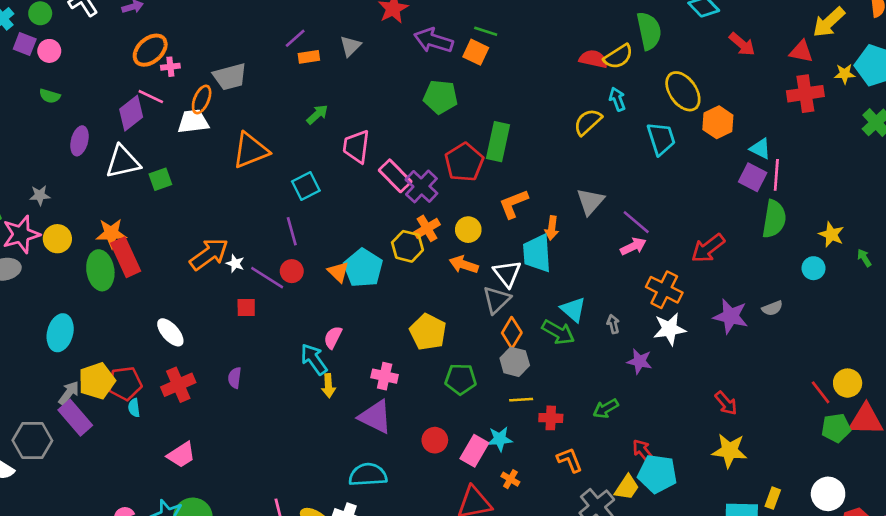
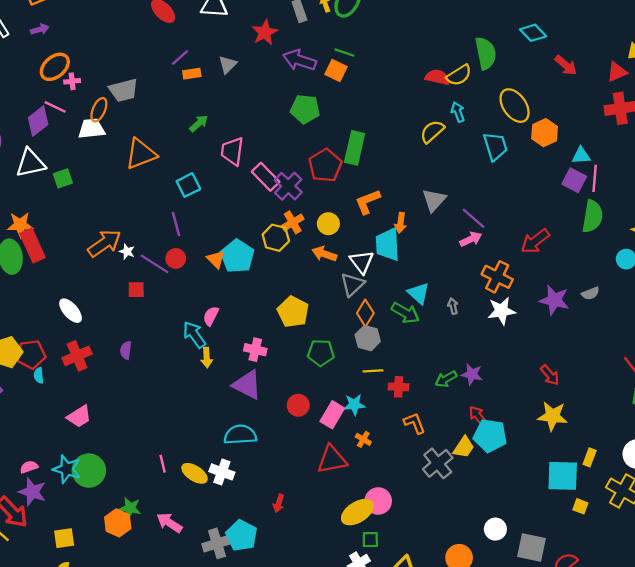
red triangle: (801, 52) -> (617, 72), turned -35
cyan triangle: (760, 149) -> (581, 156), turned -30
purple star: (639, 361) -> (472, 374), moved

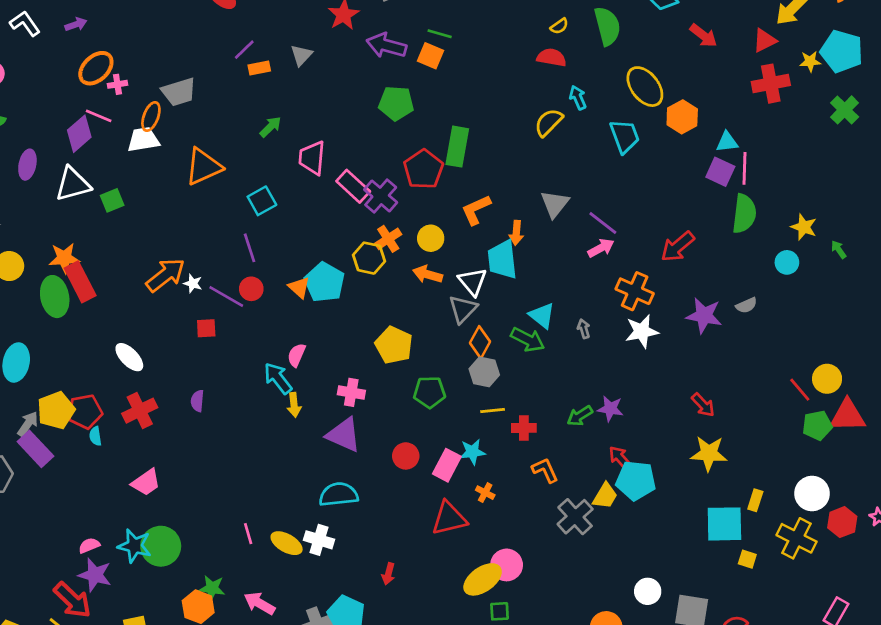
yellow semicircle: (459, 75) -> (559, 26), moved, size x0.6

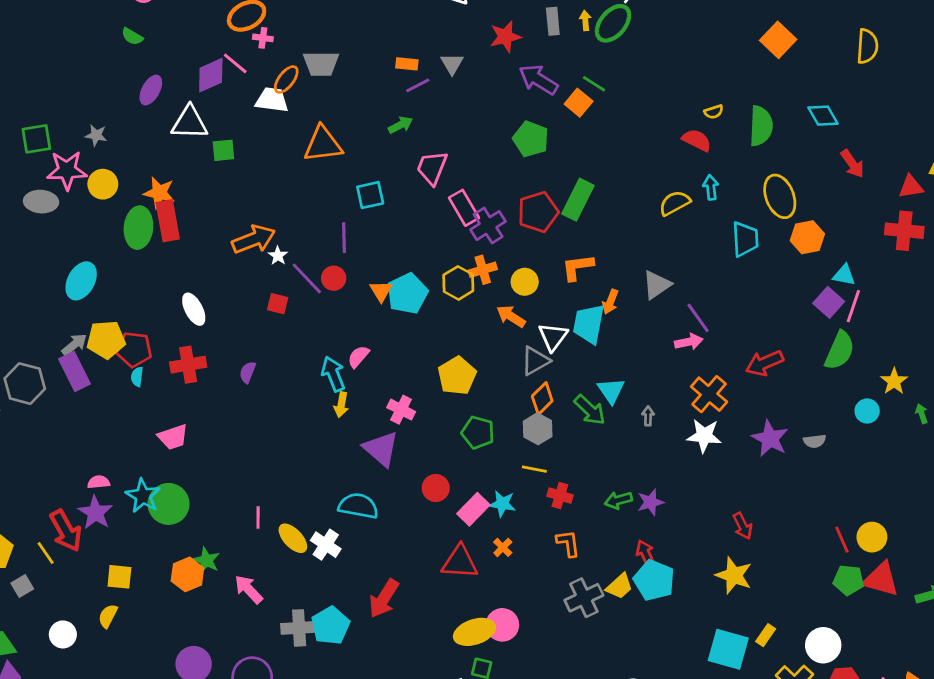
purple line: (244, 50) -> (418, 85), moved
gray triangle: (301, 55) -> (452, 64), turned -30
purple star: (610, 409) -> (650, 502), turned 30
red arrow: (388, 574) -> (384, 598), size x1.8

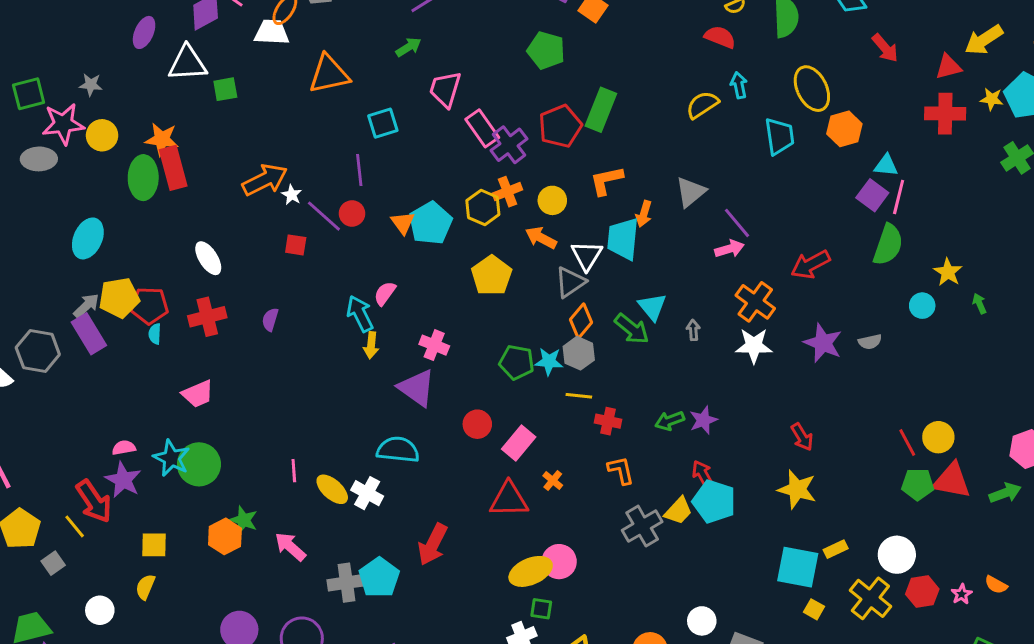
yellow pentagon: (457, 376) -> (492, 276), moved
cyan star: (502, 504) -> (549, 361), moved
yellow rectangle: (766, 635) -> (836, 549), turned 35

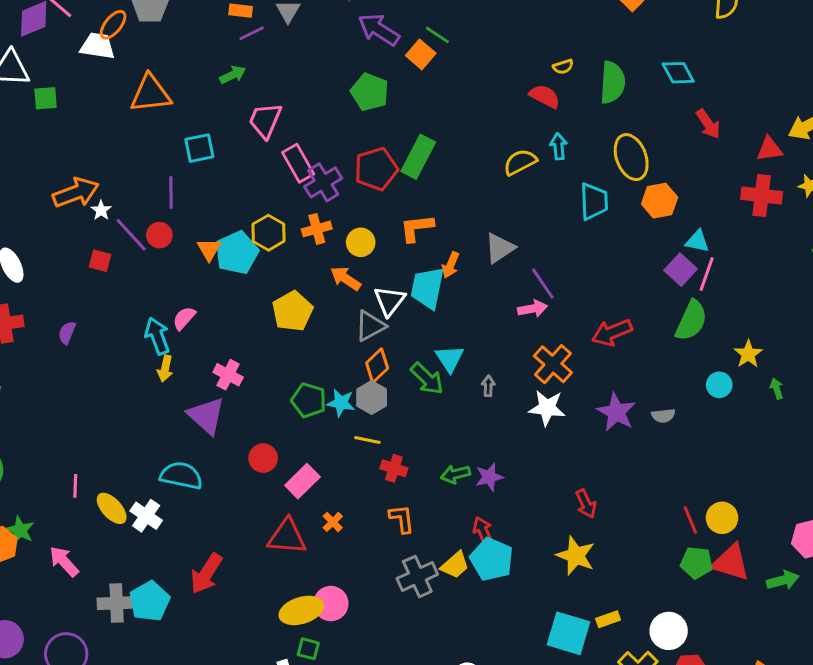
yellow hexagon: (483, 208) -> (268, 233), moved

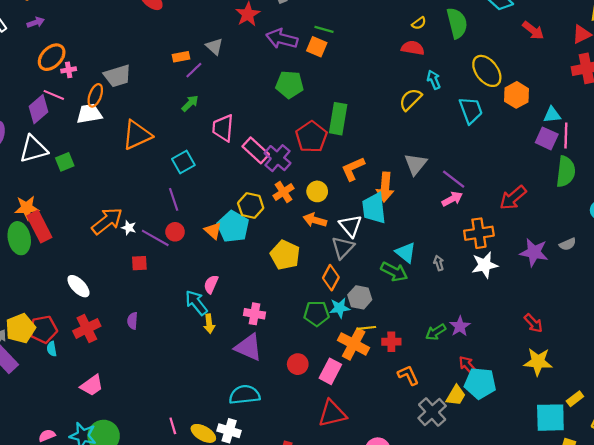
orange arrow: (451, 265) -> (385, 187), size x1.5
orange cross: (553, 364) -> (479, 233), turned -32
orange diamond: (377, 366) -> (331, 278), moved
orange cross: (333, 522) -> (354, 344), moved, size x2.0

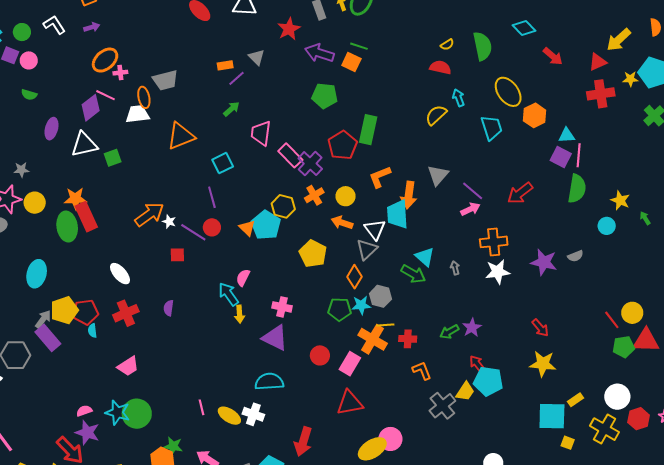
orange ellipse: (95, 95) -> (144, 97), turned -35
red arrow: (513, 198) -> (520, 193), moved

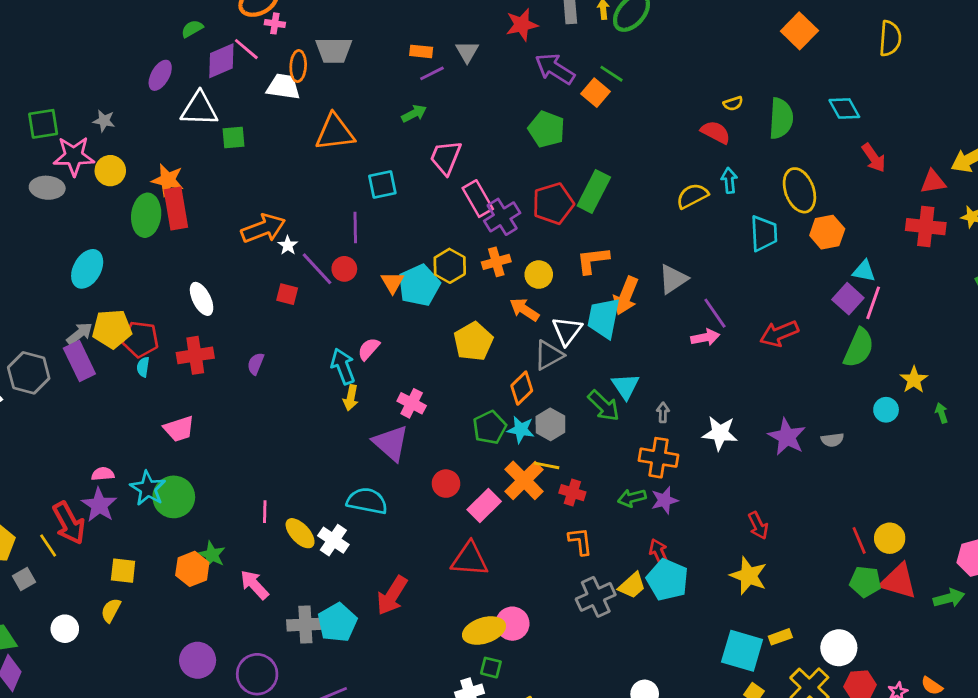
green semicircle: (29, 95) -> (192, 29), moved, turned 119
orange cross: (494, 242) -> (658, 458), moved
green pentagon: (340, 309) -> (490, 427), turned 30

